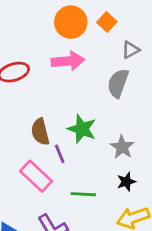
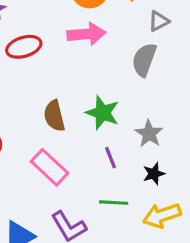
purple line: (60, 154) -> (110, 158), moved
green line: (83, 194) -> (114, 203), moved

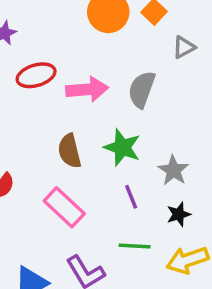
pink arrow: (86, 34) -> (87, 89), moved
gray semicircle: (144, 60) -> (142, 89), moved

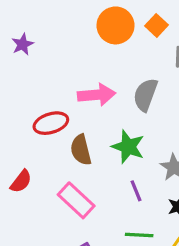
red ellipse: (36, 75) -> (51, 123), moved

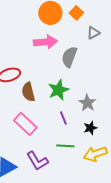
pink arrow: (97, 95) -> (45, 42), moved
green star: (128, 147) -> (58, 90), turned 30

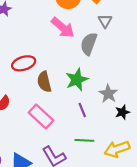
gray triangle: (93, 33) -> (105, 21), moved, turned -32
pink arrow: (45, 42) -> (63, 27), turned 45
black star: (90, 128) -> (122, 112), moved

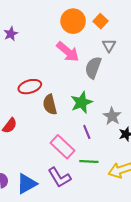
pink rectangle: (41, 116) -> (63, 147), moved

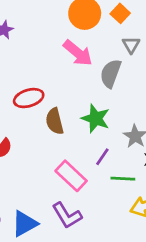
green star: (82, 102) -> (96, 119), turned -30
purple line: (87, 132) -> (102, 157), turned 56
green line: (89, 162) -> (123, 179), moved

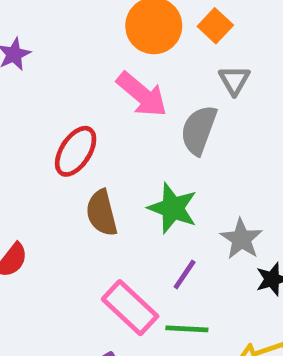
red ellipse: (29, 98) -> (76, 151), moved, turned -40
green line: (123, 179) -> (187, 329), moved

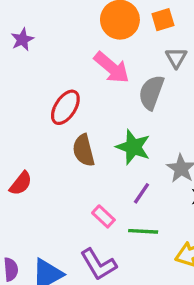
orange square: (215, 26) -> (163, 20), turned 30
pink rectangle: (130, 308) -> (103, 216), size x0.6

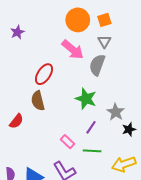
gray triangle: (176, 58) -> (104, 41), moved
brown semicircle: (84, 150) -> (38, 101), moved

